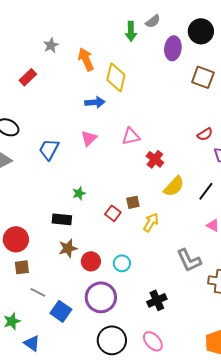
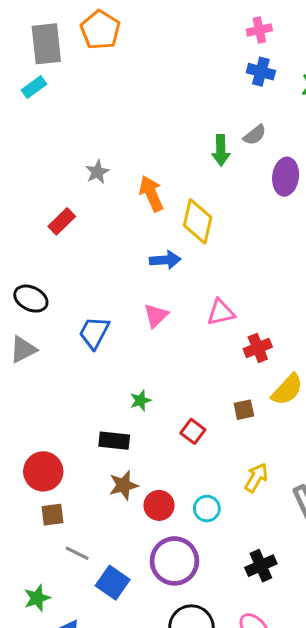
red cross: (155, 159) -> (258, 348), turned 30
brown square: (133, 202) -> (244, 410), moved
yellow arrow: (151, 222) -> (256, 478), moved

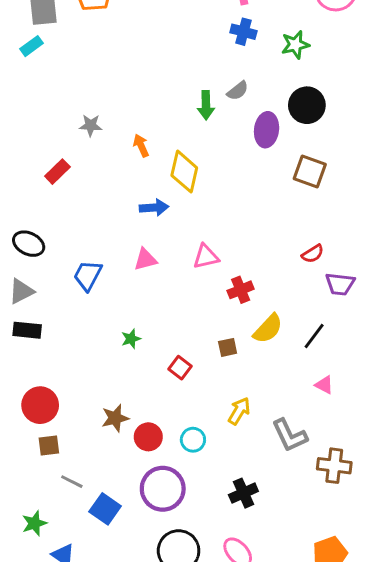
gray star: (97, 172) -> (91, 125), turned 30
orange arrow: (151, 194) -> (141, 146), size x0.7
pink triangle: (156, 316) -> (145, 259), turned 30
black rectangle: (114, 441) -> (27, 330), moved

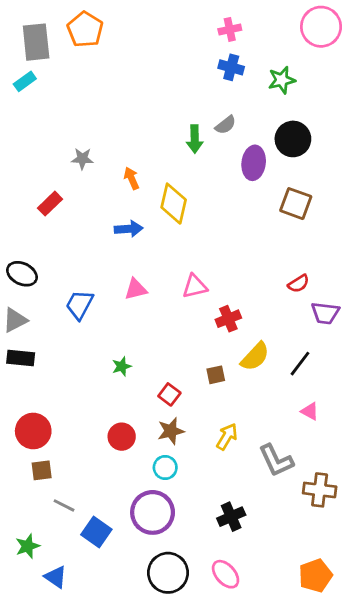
blue arrow: (154, 208) -> (129, 229), moved
brown star: (115, 418) -> (171, 431), moved
red circle: (148, 437) -> (122, 437), moved
cyan circle: (193, 440) -> (165, 467), moved

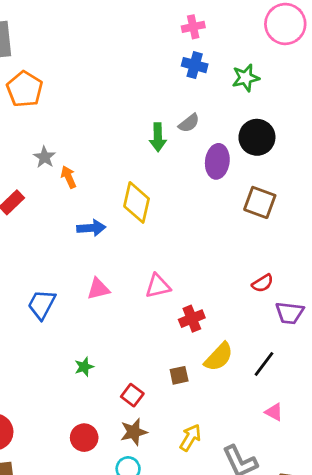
orange pentagon: (85, 29) -> (25, 89), moved
gray star: (82, 159) -> (44, 157), turned 30
orange arrow: (131, 178) -> (69, 177), moved

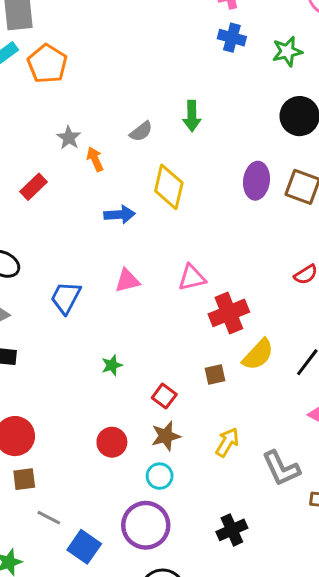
gray semicircle: (189, 123) -> (141, 131), moved
purple ellipse: (217, 161) -> (256, 181), moved
red cross: (192, 319) -> (229, 313), size x1.4

